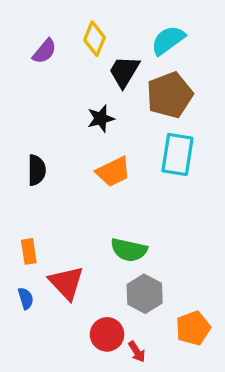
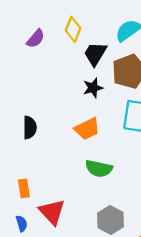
black star: (101, 118) -> (93, 88), moved
green semicircle: (129, 250) -> (99, 168), moved

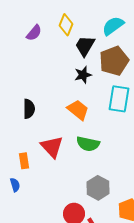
orange trapezoid: (87, 129) -> (78, 110), turned -115
red triangle: (52, 212) -> (52, 147), moved
blue semicircle: (22, 223) -> (15, 185), moved

